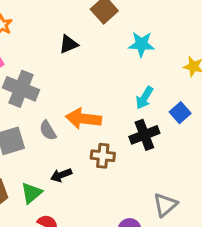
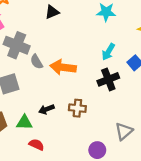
gray semicircle: (48, 130) -> (37, 62), moved
brown cross: (103, 156) -> (77, 108), moved
green triangle: (31, 193) -> (24, 122), turned 42

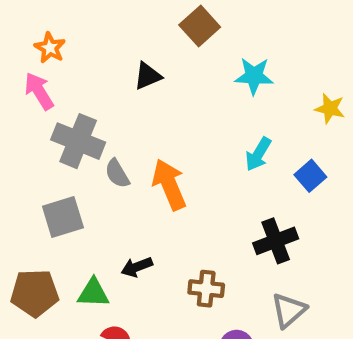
orange arrow: (63, 67) -> (169, 184), turned 60
black cross: (108, 79) -> (276, 241), moved
brown cross: (77, 108) -> (206, 289), moved

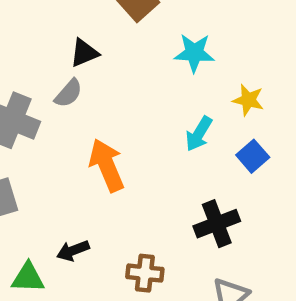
yellow star: (330, 109) -> (248, 100), moved
gray semicircle: (117, 174) -> (68, 93), moved, turned -108

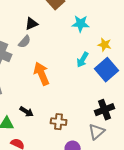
blue square: (253, 156) -> (107, 70), size x1.6
black cross: (217, 224) -> (105, 110), moved
black arrow: (73, 251) -> (27, 112), turned -128

